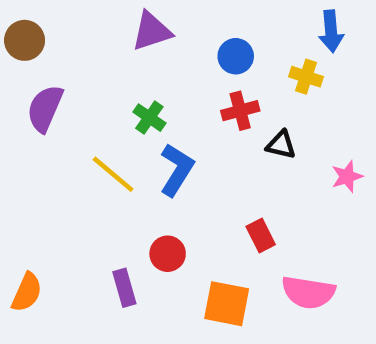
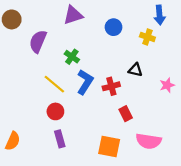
purple semicircle: (45, 108) -> (38, 41), moved
red cross: (240, 111) -> (111, 86), moved
red circle: (168, 254) -> (55, 111), moved

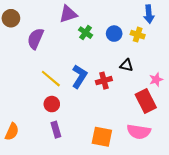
blue circle: (114, 27) -> (114, 34), moved
green cross: (72, 57) -> (86, 33), moved
red rectangle: (126, 114) -> (146, 101), moved, size x1.6

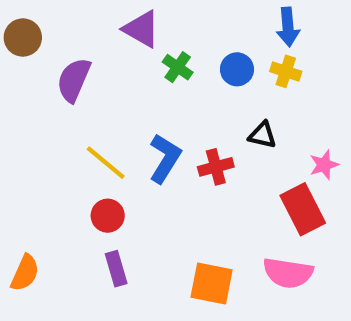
purple triangle: (68, 14) -> (142, 29), turned 48
blue arrow: (149, 14) -> (288, 27), moved

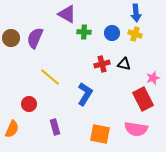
brown circle: (23, 38) -> (11, 38), moved
green cross: (178, 67) -> (84, 32), turned -32
blue L-shape: (165, 158) -> (85, 94), moved
red cross: (216, 167) -> (102, 64), moved
red circle: (108, 216) -> (29, 104), moved

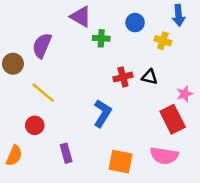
blue arrow: (136, 13) -> (179, 15), moved
blue circle: (112, 33) -> (135, 23), moved
brown circle: (11, 38) -> (13, 64), moved
yellow line: (50, 77) -> (43, 93), moved

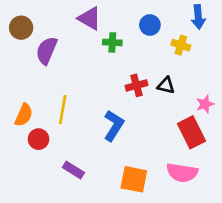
brown circle: (13, 64) -> (21, 28), moved
yellow line: (43, 93) -> (63, 110), moved, turned 60
purple rectangle: (66, 153) -> (73, 170), turned -42
orange semicircle: (14, 156) -> (24, 115), moved

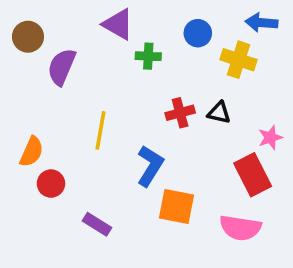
blue arrow: (198, 17) -> (261, 23), turned 100
yellow cross: (181, 45) -> (238, 60), size x1.4
yellow line: (63, 110) -> (101, 130), moved
orange square: (134, 179) -> (177, 207), moved

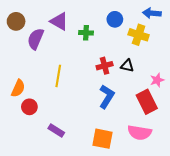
purple triangle: (118, 24) -> (59, 21), moved
blue L-shape: (150, 166) -> (107, 97), moved
orange square: (177, 207) -> (102, 139), moved

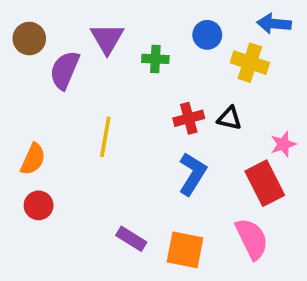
purple triangle: (59, 21) -> (107, 39), turned 30
red circle: (29, 107) -> (39, 205), moved
purple rectangle: (56, 130) -> (131, 239), moved
pink semicircle: (140, 133) -> (252, 239), turned -125

